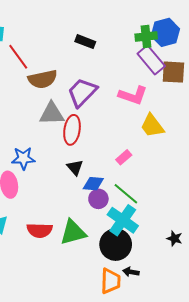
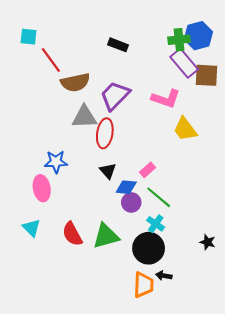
pink rectangle: (124, 157) -> (148, 170), moved
cyan cross: (123, 220) -> (156, 224), size x0.6
red semicircle: (40, 230) -> (72, 234), turned 60

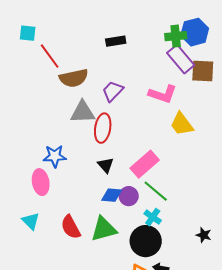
black rectangle: (118, 45) -> (116, 41), turned -30
purple trapezoid: (115, 96) -> (113, 91), size x0.7
pink rectangle: (148, 170) -> (145, 164), size x1.8
blue diamond: (126, 187) -> (112, 195), moved

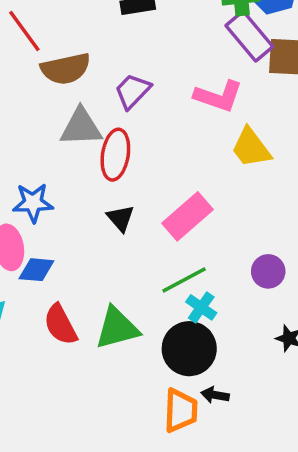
green line: (156, 191) -> (184, 280), moved, turned -68
blue diamond: (112, 195) -> (36, 270), moved
purple circle: (129, 196) -> (268, 271), moved

